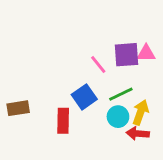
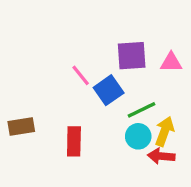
purple square: (126, 55) -> (132, 56), moved
pink line: (98, 65) -> (81, 75), moved
blue square: (84, 97) -> (109, 90), moved

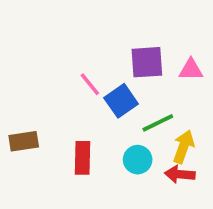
cyan circle: (138, 136) -> (138, 160), moved

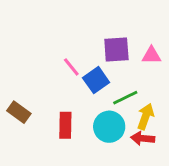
brown rectangle: (24, 141) -> (19, 112), turned 45
cyan circle: (138, 160) -> (109, 127), size x1.4

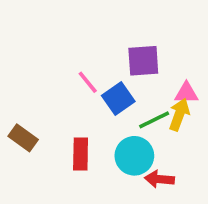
pink triangle: (151, 55) -> (186, 93), moved
yellow arrow: (146, 117) -> (179, 115), moved
red arrow: (143, 138) -> (159, 179), moved

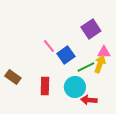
purple square: (143, 61) -> (91, 29), moved, turned -30

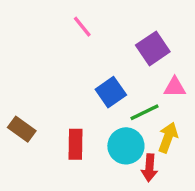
pink line: (49, 46) -> (82, 27), moved
yellow arrow: (100, 64) -> (168, 138), moved
red arrow: (89, 100) -> (149, 168), turned -91

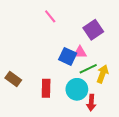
pink triangle: (175, 87) -> (80, 52), moved
blue square: (111, 92) -> (68, 56), turned -30
yellow arrow: (168, 138) -> (103, 74), moved

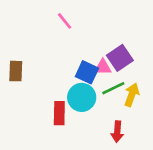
purple square: (93, 30) -> (120, 58), moved
brown rectangle: (13, 79) -> (16, 71), moved, turned 56
cyan circle: (77, 89) -> (82, 97), moved

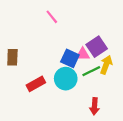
yellow arrow: (132, 95) -> (106, 65), moved
red rectangle: (59, 113) -> (36, 84), moved, turned 60

